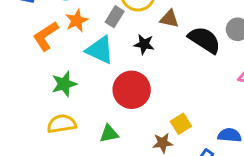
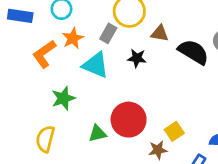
red circle: (132, 90) -> (129, 120), moved
yellow semicircle: (62, 124) -> (45, 139), moved, turned -64
green triangle: (109, 134) -> (97, 133), moved

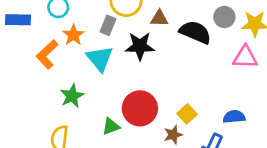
black star: (137, 58) -> (140, 46), size x1.5
cyan triangle: (96, 65) -> (100, 59), turned 36

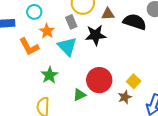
gray rectangle: (108, 25) -> (71, 22), turned -40
orange L-shape: (47, 54) -> (29, 47), turned -70

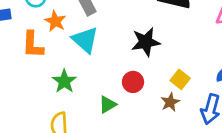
black star: (96, 35) -> (146, 42), moved
orange L-shape: (29, 47) -> (33, 45), turned 35
red circle: (99, 80) -> (133, 82), size x0.6

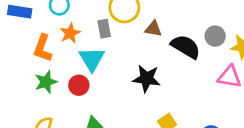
green star: (64, 81) -> (46, 82), moved
red circle: (133, 82) -> (79, 85), moved

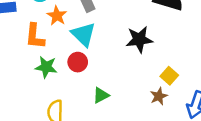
green star: (46, 82) -> (46, 67), turned -30

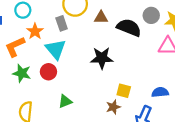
orange L-shape: (35, 36) -> (15, 47), turned 55
yellow square: (169, 76) -> (124, 91), turned -32

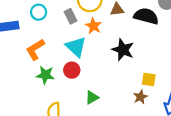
gray rectangle: (62, 23) -> (70, 16), moved
orange star: (35, 31) -> (94, 26), moved
black star: (102, 58) -> (123, 50), turned 30

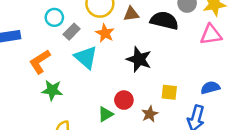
cyan circle: (39, 12) -> (54, 17), moved
gray rectangle: (70, 16) -> (72, 32), moved, turned 72
red circle: (72, 70) -> (124, 100), moved
brown star: (140, 97) -> (150, 114), moved

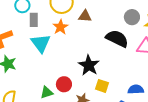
black semicircle: (164, 21) -> (117, 39), moved
gray rectangle: (72, 32) -> (34, 20), turned -56
black star: (139, 59) -> (89, 65), moved

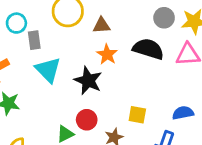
orange star: (60, 27) -> (107, 54), moved
black star: (89, 65) -> (88, 81), moved

